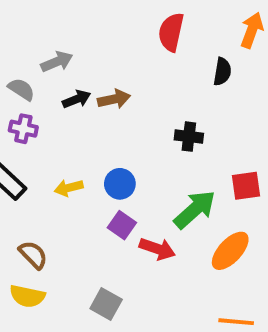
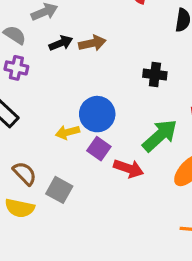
blue circle: (120, 184) -> (97, 114), size x1.4
yellow arrow: (69, 188) -> (68, 132), moved
gray square: (106, 304) -> (59, 190), moved

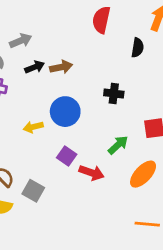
blue circle: (97, 114) -> (65, 112), moved
yellow arrow: (68, 132) -> (33, 127), moved
green arrow: (160, 136) -> (118, 145), size x0.7

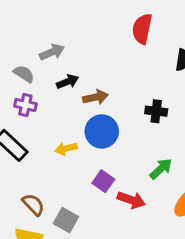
brown arrow: (61, 67) -> (95, 97), moved

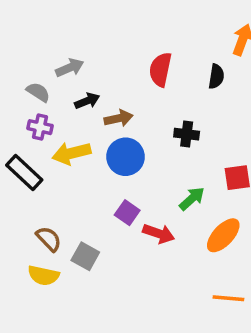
red semicircle: (142, 29) -> (160, 69), moved
yellow arrow: (66, 149) -> (71, 153), moved, size x1.5

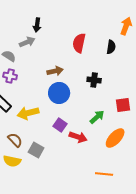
black arrow: (87, 101) -> (37, 25), moved, turned 120
yellow arrow: (71, 153) -> (28, 113), moved
orange line: (228, 298) -> (104, 174), moved

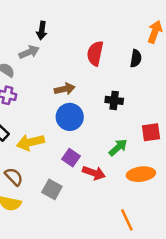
orange ellipse: (115, 138) -> (141, 174), turned 40
gray square: (36, 150) -> (52, 189), moved
orange line: (104, 174) -> (127, 220), turned 60

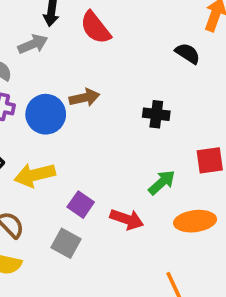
red semicircle: (95, 53) -> (95, 28), moved, turned -50
black semicircle: (136, 58) -> (188, 53), turned -66
blue circle: (70, 117) -> (46, 114), moved
purple square: (71, 158) -> (81, 205), moved

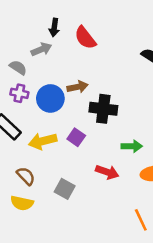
black cross: (156, 114) -> (103, 109), moved, size x1.5
green arrow: (162, 182) -> (132, 146), turned 42
purple square: (81, 205) -> (76, 137), moved

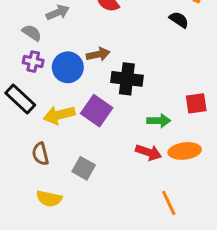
purple square: (76, 137) -> (97, 111), size x1.5
red arrow: (107, 172) -> (149, 152), moved
brown semicircle: (26, 176) -> (40, 154), turned -150
yellow semicircle: (22, 203) -> (49, 199), moved

